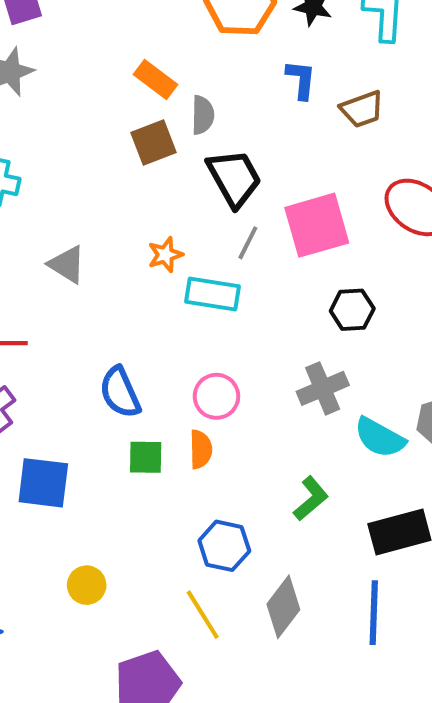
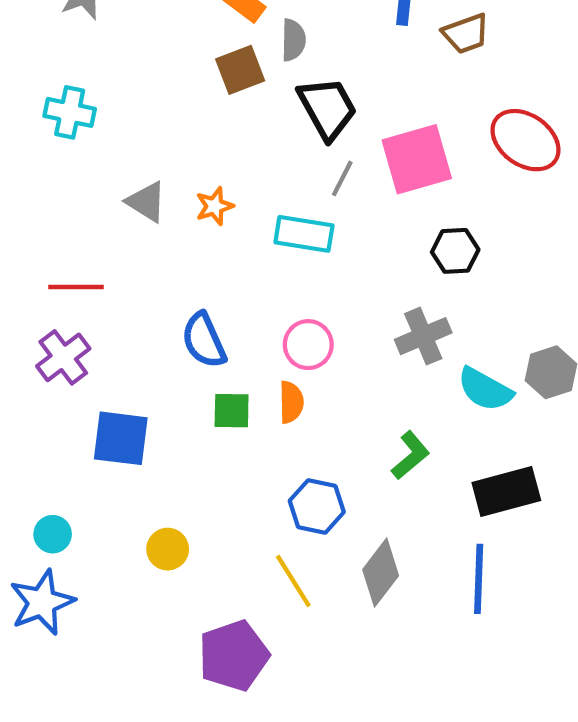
orange star: (165, 255) -> (214, 206), moved

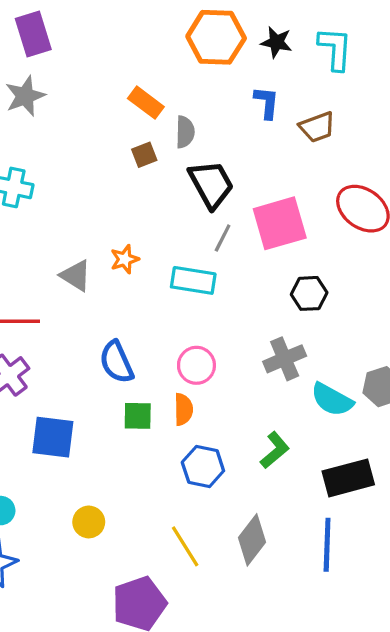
brown square: (240, 70) -> (144, 155), size x0.7
gray triangle: (146, 202) -> (76, 276), moved
blue hexagon: (317, 506) -> (203, 466), moved

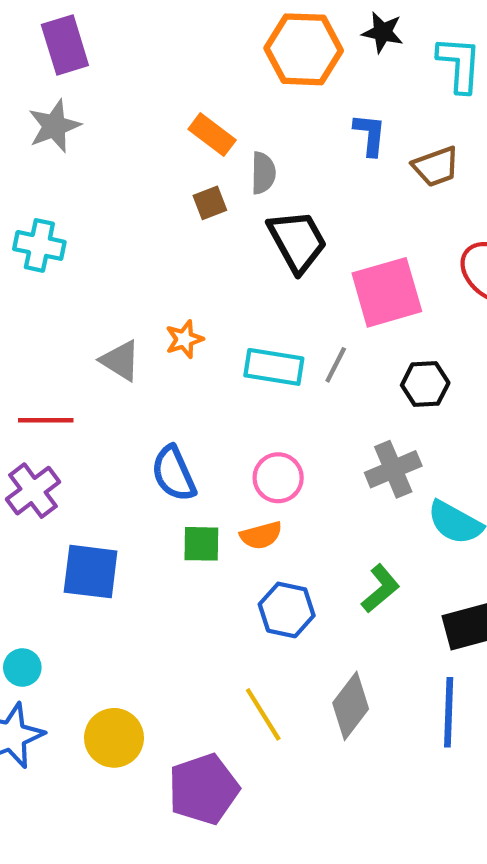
black star: (276, 42) -> (383, 32), moved
gray line: (223, 238) -> (336, 365), moved
orange semicircle: (183, 409) -> (261, 535), turned 76
yellow circle: (89, 522) -> (114, 738), moved, size x1.4

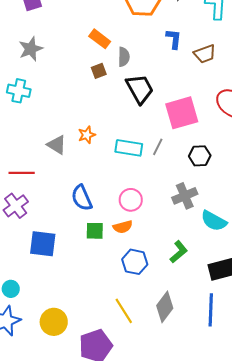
gray star: (54, 126) -> (31, 49), moved

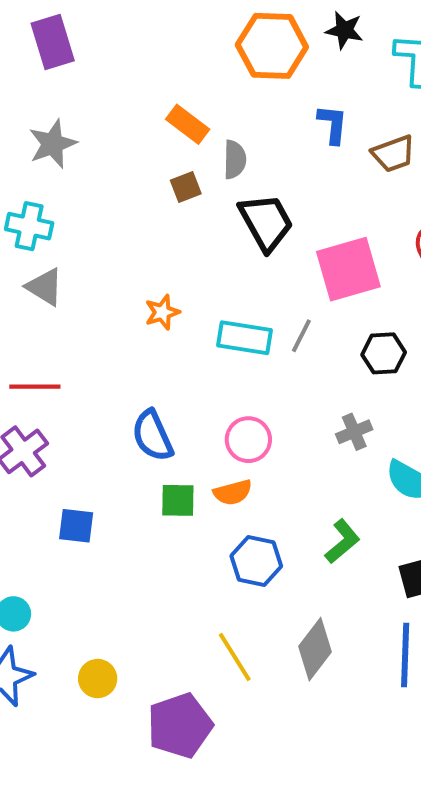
gray triangle: (57, 145) -> (45, 287), moved
gray cross: (185, 196) -> (354, 432), size x0.7
blue square: (43, 244) -> (76, 526), size x0.7
yellow circle: (54, 322) -> (98, 679), size x0.7

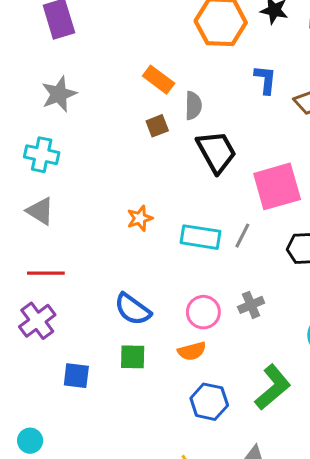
gray triangle: (45, 287) -> (40, 211), moved
gray cross: (354, 432) -> (251, 305), moved
blue semicircle: (152, 436) -> (133, 309), turned -30
green square: (178, 500) -> (133, 357), moved
green L-shape: (342, 541) -> (273, 387), size x1.4

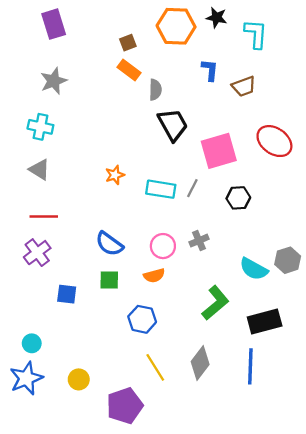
brown square: (157, 126) -> (128, 43), moved
blue hexagon: (209, 402) -> (142, 319), moved

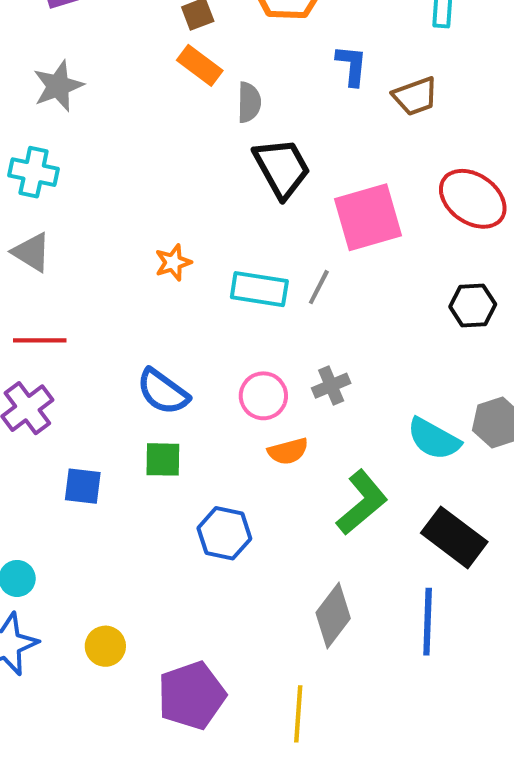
black hexagon: (238, 198) -> (473, 306), moved
orange semicircle: (154, 276) -> (288, 451), moved
black rectangle: (265, 321) -> (454, 537), turned 52
yellow line: (155, 367) -> (298, 714), moved, turned 36

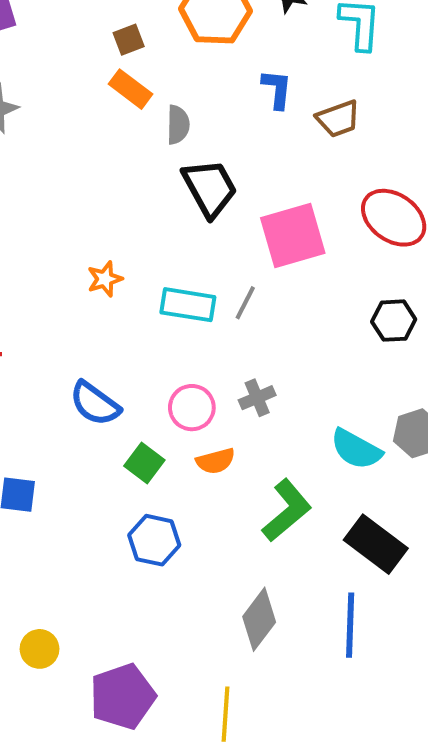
green square: (163, 459) -> (144, 463), moved, turned 36

